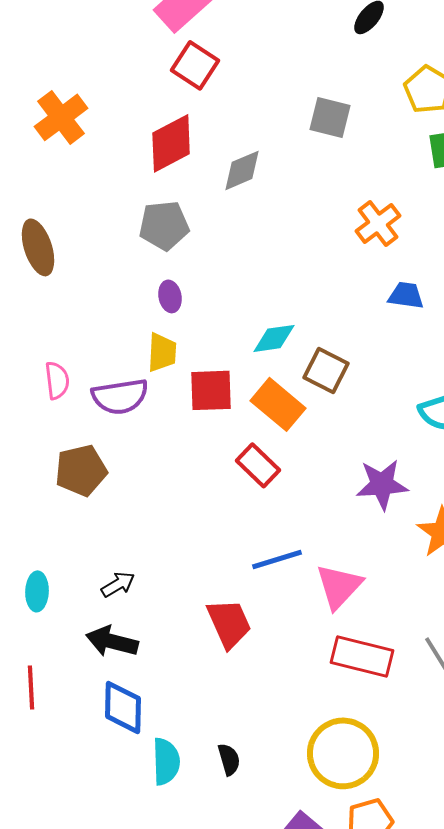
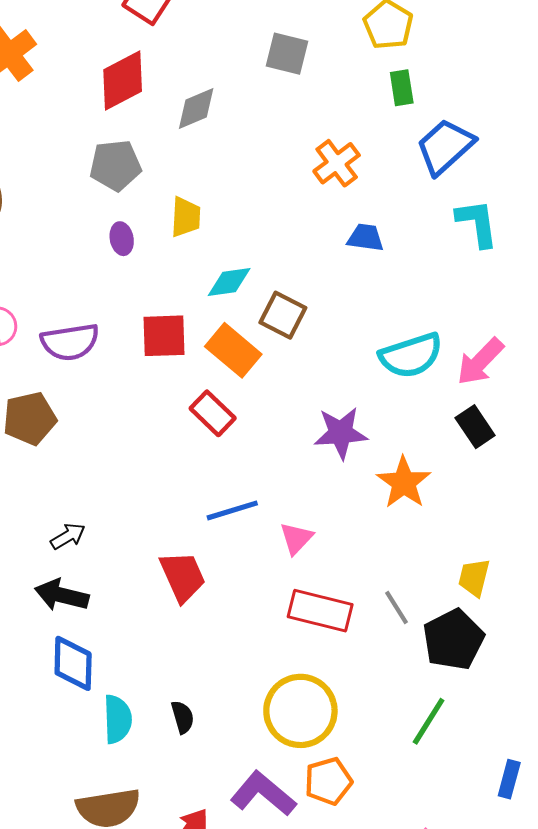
yellow trapezoid: (162, 352) -> (186, 217), moved
pink triangle: (339, 586) -> (296, 538), size x0.7

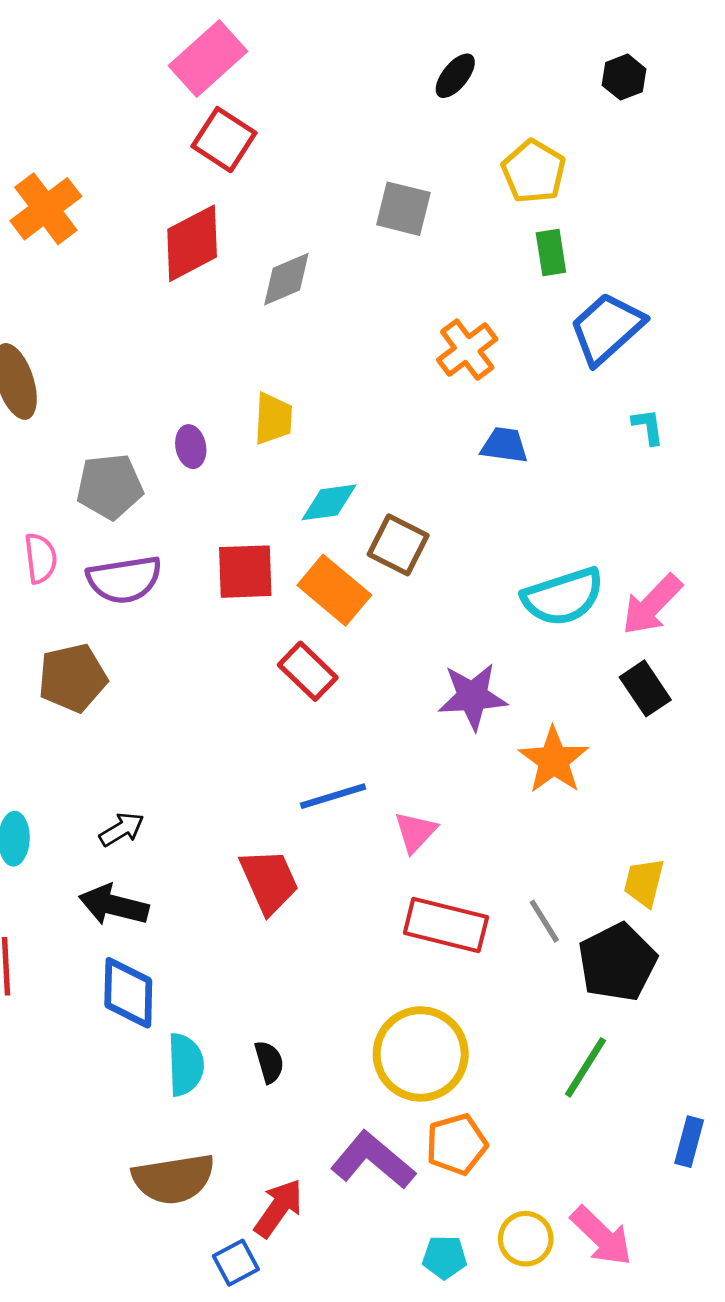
gray pentagon: (115, 165) -> (110, 486), moved
cyan L-shape: (477, 223) -> (648, 427), size x0.6

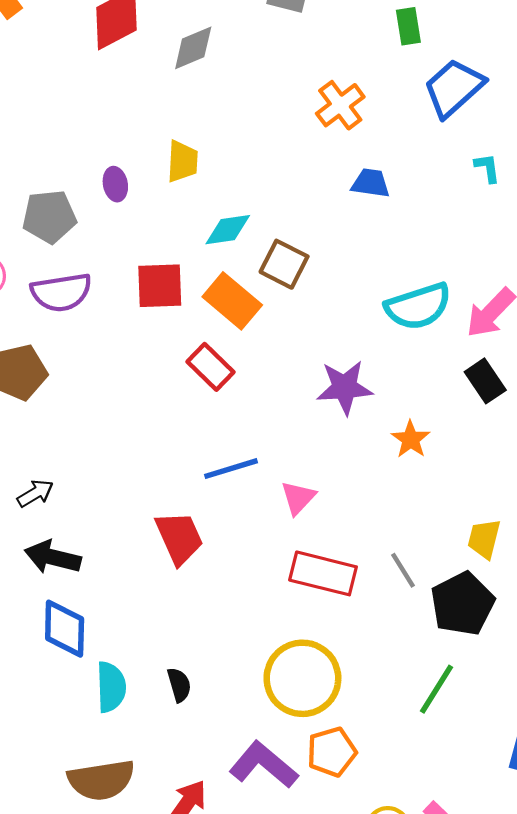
orange star: (554, 760) -> (411, 439), size x0.7
black arrow: (122, 829) -> (35, 493), moved

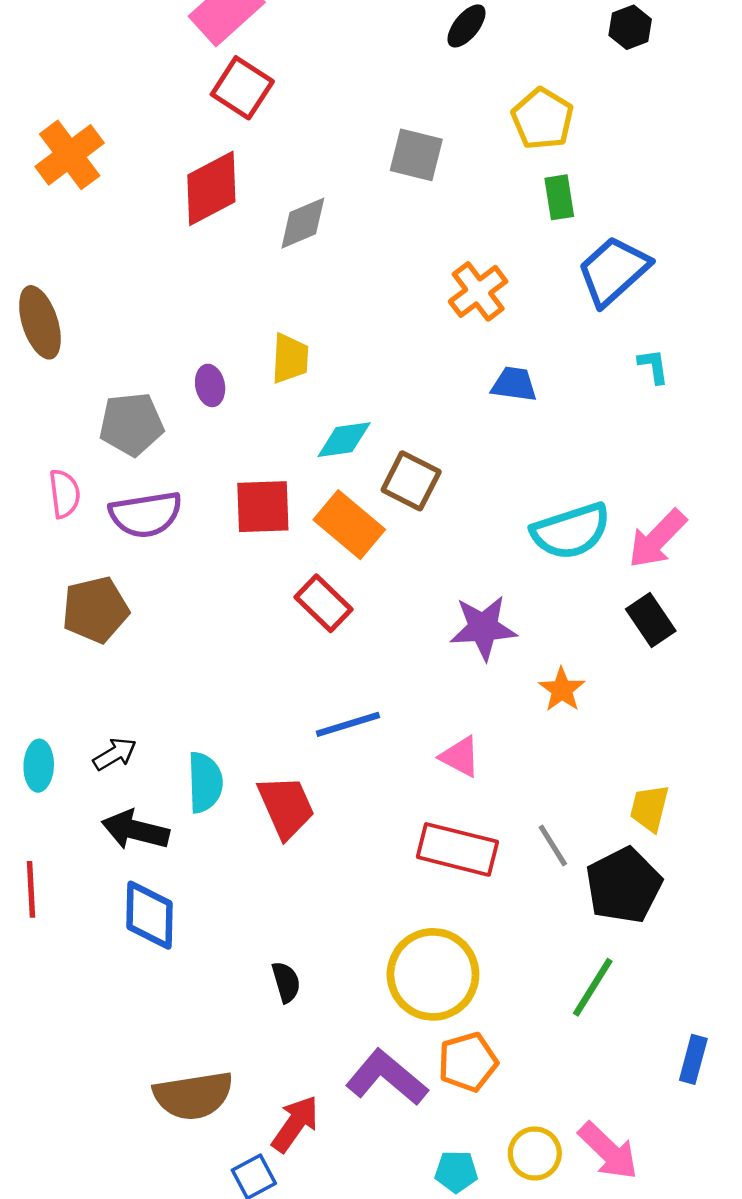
pink triangle: (298, 498) -> (460, 757), moved, turned -45
cyan semicircle: (111, 687) -> (205, 782), moved

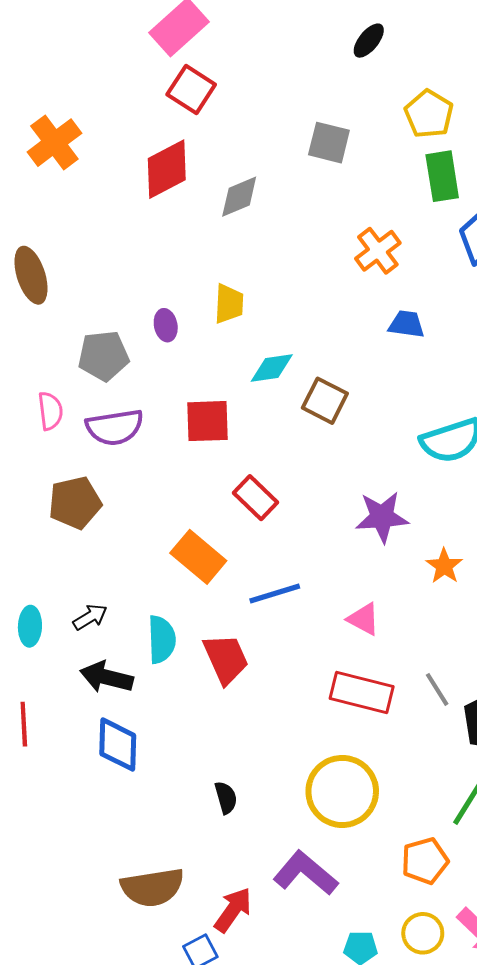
green rectangle: (559, 197) -> (442, 176), size x1.4
orange rectangle: (349, 525) -> (198, 557), moved
orange pentagon: (468, 1062) -> (425, 861), moved

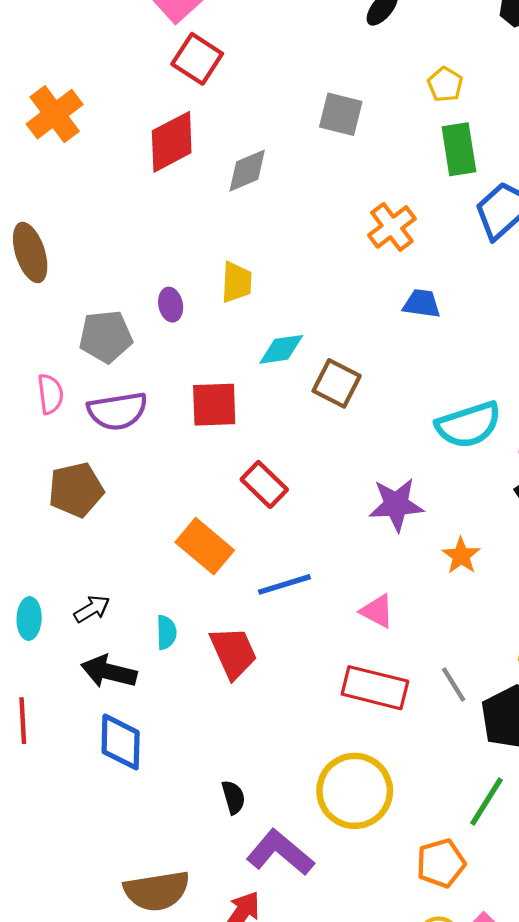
yellow pentagon: (429, 114) -> (445, 84), size x0.7
cyan semicircle: (162, 639) -> (166, 632), size x0.7
purple L-shape: (305, 873) -> (280, 853), moved

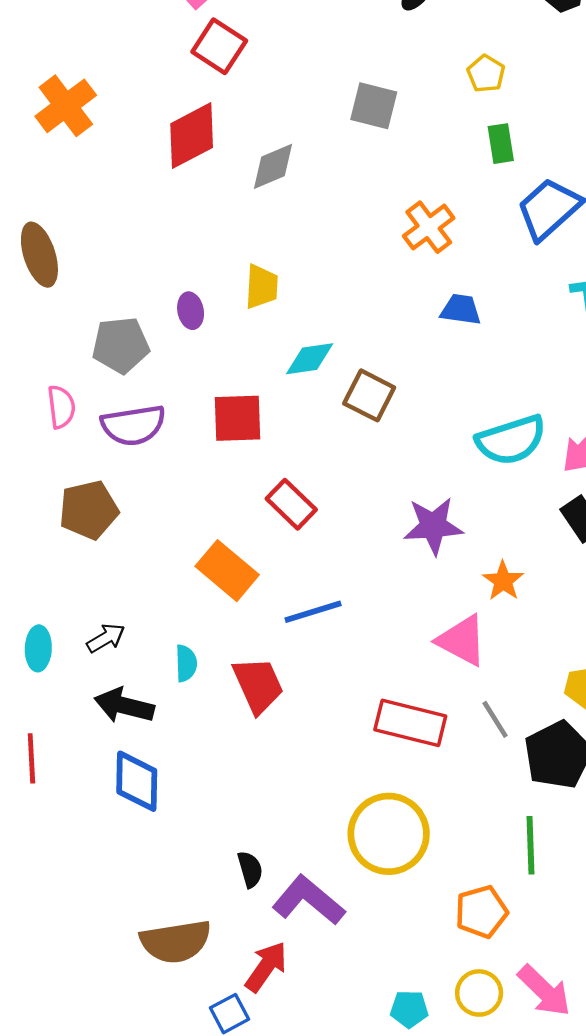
green rectangle: (459, 149) -> (501, 144), size x0.7
pink triangle: (377, 611) -> (462, 640), moved, size x1.4
black semicircle: (233, 797) -> (250, 869), moved
green line: (487, 802) -> (531, 845), turned -34

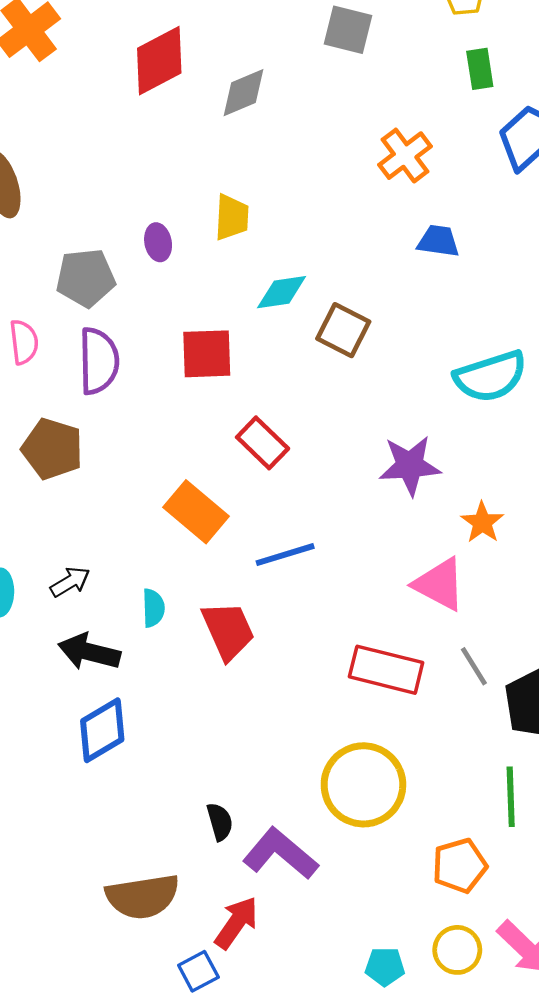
purple semicircle: (133, 425) -> (99, 361), turned -82
brown pentagon: (89, 510) -> (52, 449), turned 30
blue diamond: (137, 781) -> (102, 730), turned 58

